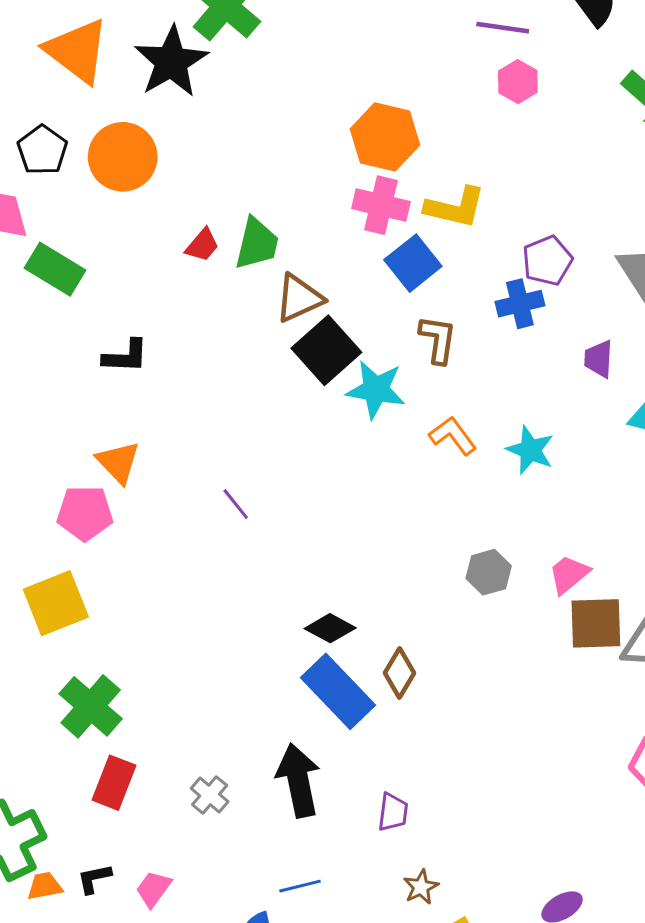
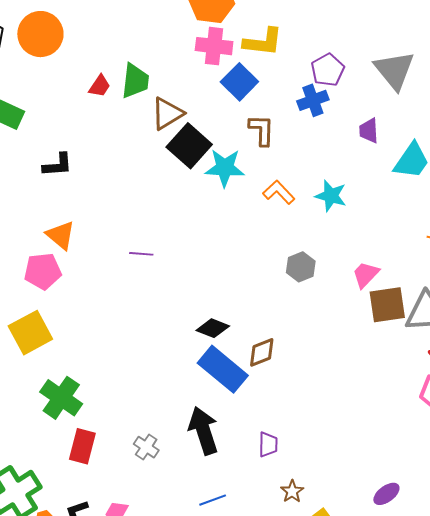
purple line: (236, 504) -> (141, 254), turned -40
gray hexagon: (489, 572) -> (301, 267), moved
brown diamond: (399, 673) -> (262, 352), turned 44

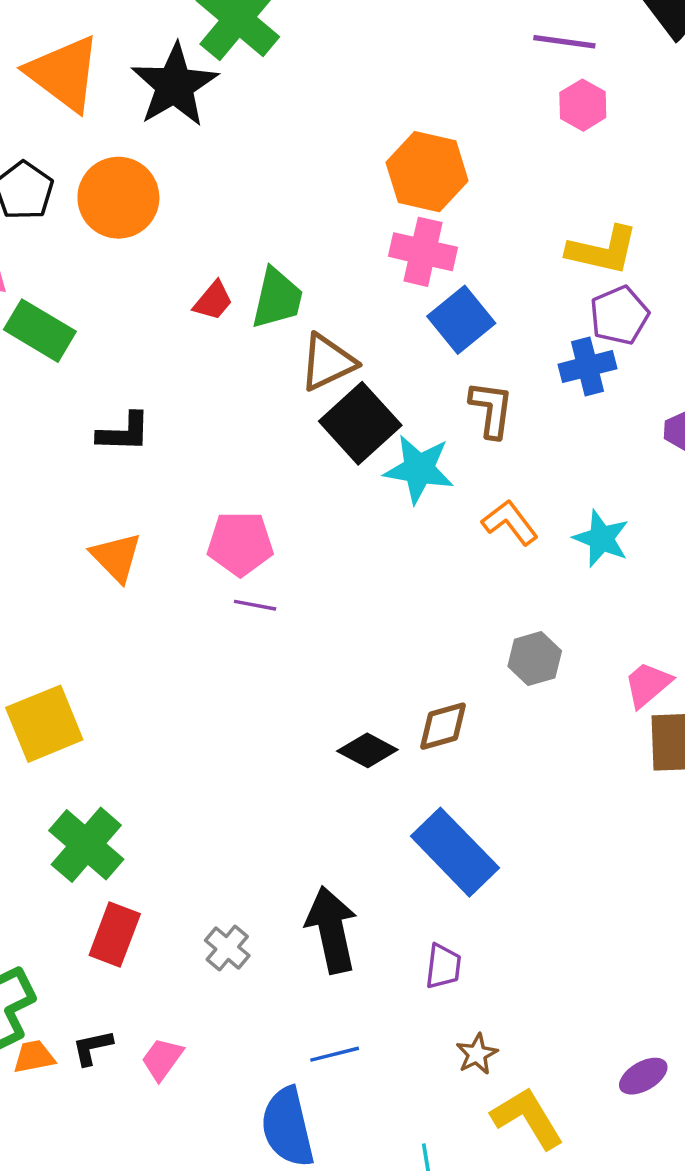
yellow L-shape: (263, 42) -> (603, 250), moved
pink pentagon: (43, 271) -> (240, 544), moved
brown diamond: (262, 352) -> (443, 726), moved
blue rectangle: (223, 369) -> (455, 852), moved

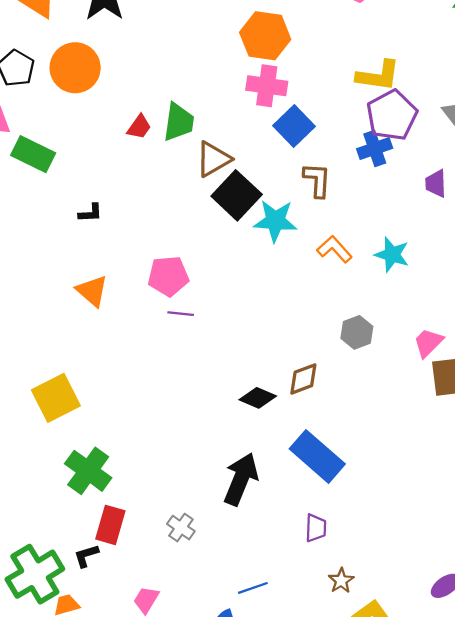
purple pentagon: (619, 315) -> (392, 115), size x1.4
black L-shape: (124, 432) -> (90, 213), size x0.7
black arrow: (332, 930) -> (241, 479), moved, turned 39
black L-shape: (92, 1047) -> (86, 556), moved

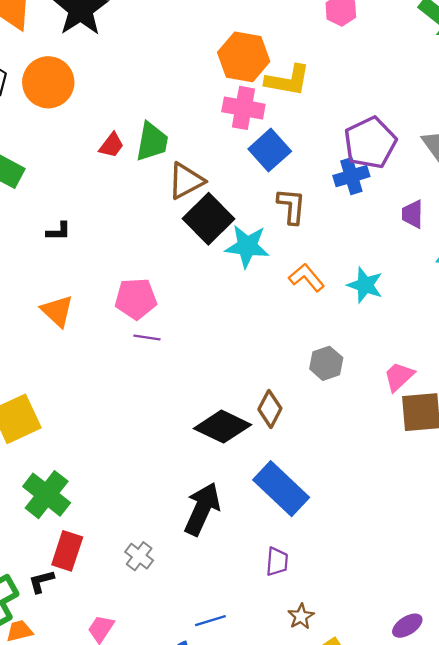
yellow L-shape: (378, 76) -> (288, 80), moved
brown diamond: (303, 379) -> (270, 409), turned -44
black diamond: (258, 398) -> (223, 427), size x1.5

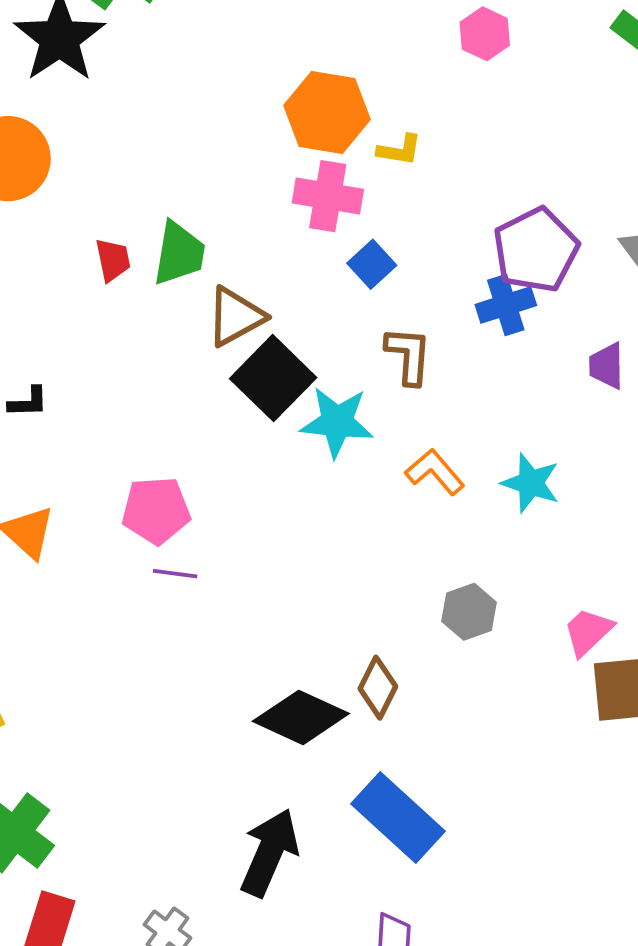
yellow L-shape: (288, 80) -> (400, 150), size x0.6
red trapezoid: (111, 145) -> (113, 260), turned -48
blue square: (270, 150) -> (372, 264), size x0.7

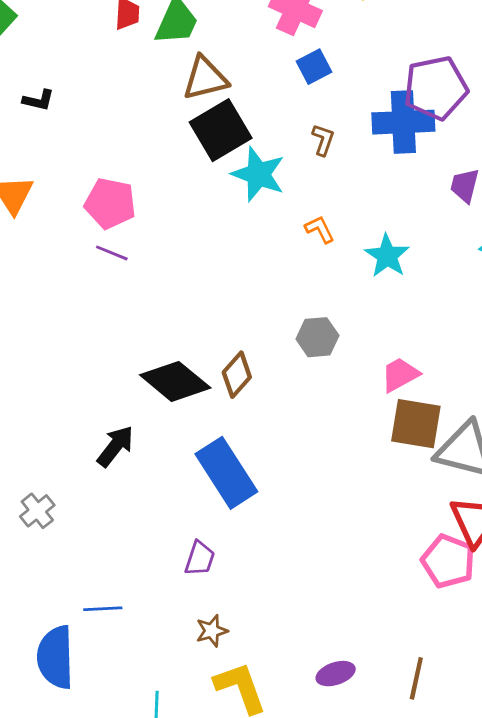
blue cross: (506, 305) -> (403, 122), size x1.4
brown L-shape: (409, 355) -> (323, 140), size x0.7
orange L-shape: (435, 472) -> (320, 229), size x0.7
black arrow: (269, 853) -> (115, 446), moved, size x0.7

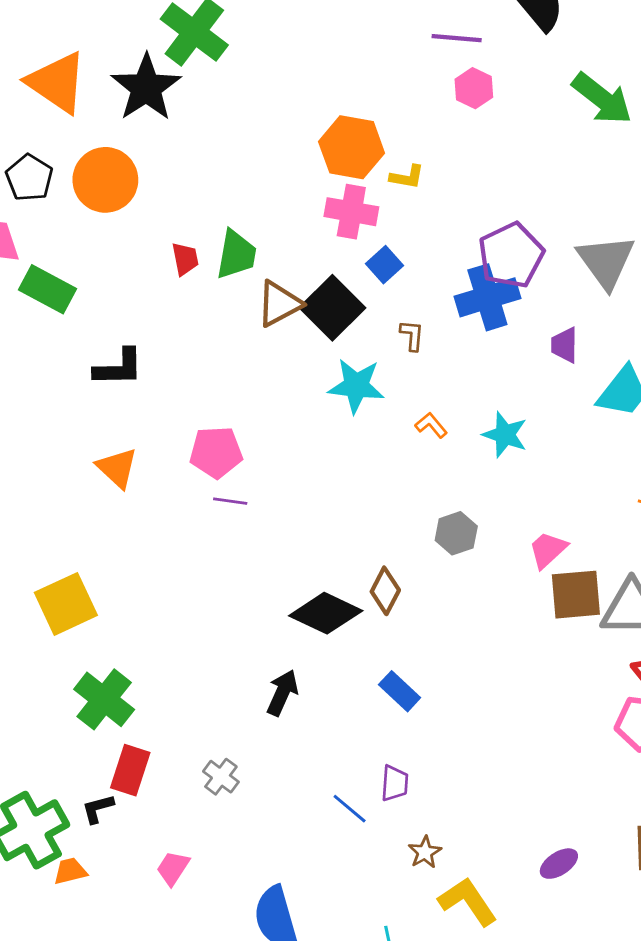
black L-shape: (38, 100) -> (119, 368), size x1.6
black square: (221, 130) -> (332, 308), moved
blue rectangle: (226, 473) -> (400, 691), size x0.6
blue line: (103, 609) -> (350, 809), moved, turned 57

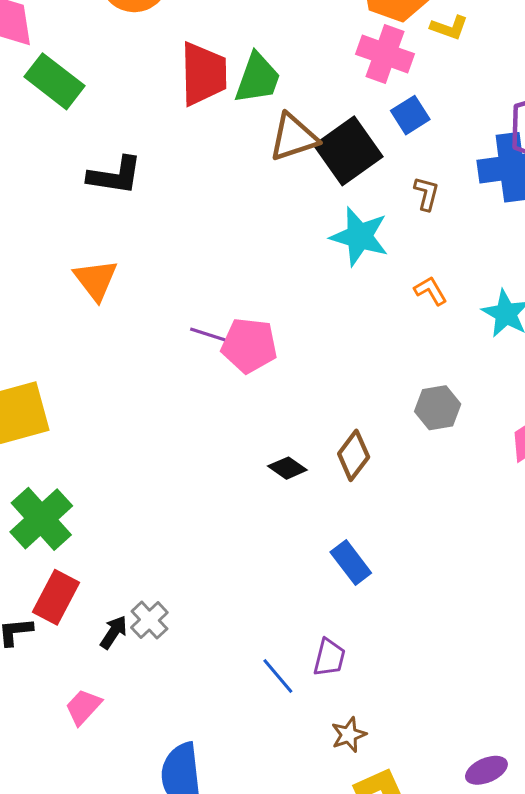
red trapezoid: (185, 259) -> (203, 74), size x1.8
pink pentagon: (216, 452) -> (249, 345), moved
black diamond: (326, 613) -> (287, 468), size x0.5
black arrow: (282, 693) -> (114, 632), moved, size x0.7

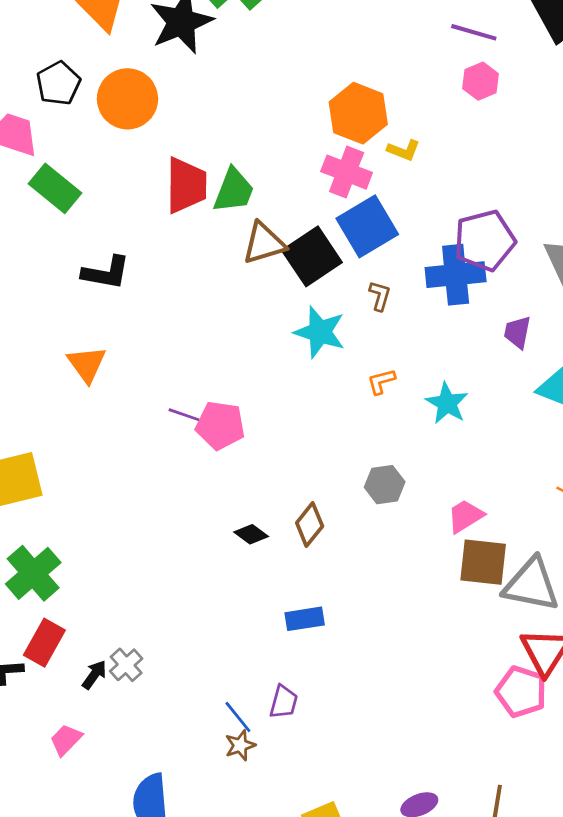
blue square: (410, 115) -> (367, 226), size x1.8
orange L-shape: (431, 291) -> (381, 381), turned -76
blue rectangle: (351, 562) -> (305, 619), turned -63
brown star: (349, 735) -> (240, 745), moved

